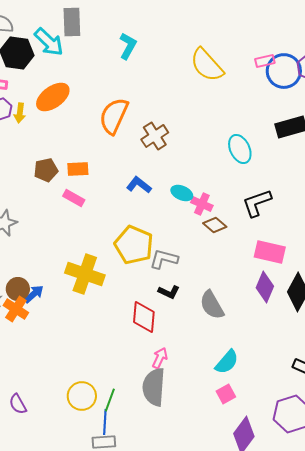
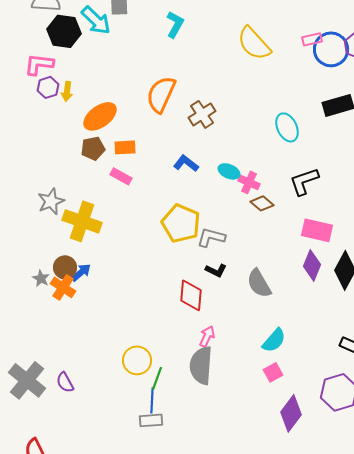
orange ellipse: (53, 97) -> (100, 116), moved
yellow cross: (85, 274) -> (82, 221), moved
yellow circle: (82, 396) -> (137, 360), moved

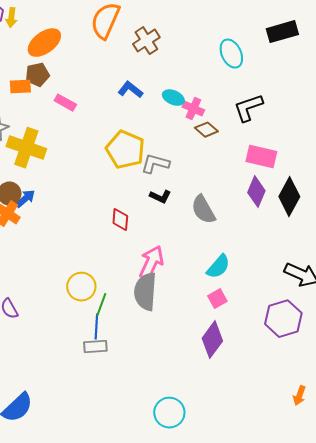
orange rectangle: (125, 147) -> (20, 87), moved
red diamond: (191, 295) -> (120, 220), moved, size x0.7
pink arrow: (207, 336) -> (151, 263), size x1.6
purple diamond: (291, 413) -> (212, 340), moved

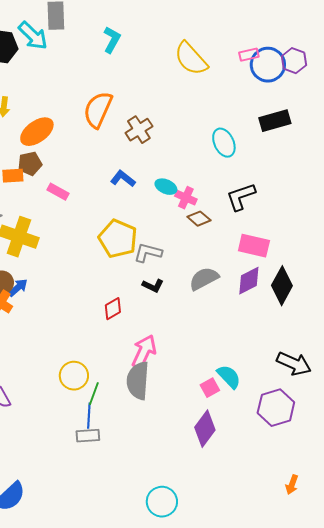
purple diamond: (256, 192) -> (249, 281), turned 40
gray semicircle: (203, 210) -> (204, 279), moved, turned 92
red diamond: (120, 220) -> (113, 309), turned 55
cyan semicircle: (218, 267) -> (229, 377), moved, turned -84

